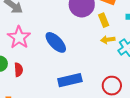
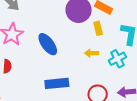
yellow arrow: (108, 40) -> (92, 53), moved

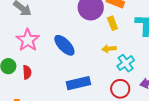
cyan cross: (117, 59) -> (126, 63), moved

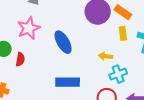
yellow rectangle: (112, 23) -> (123, 33), moved

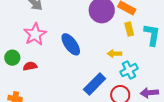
red semicircle: (20, 59) -> (30, 66), turned -104
blue rectangle: (68, 82) -> (95, 84), moved, turned -40

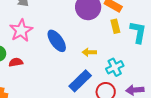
yellow arrow: (114, 54) -> (89, 52), moved

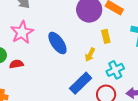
yellow rectangle: (115, 26) -> (106, 36), moved
yellow arrow: (89, 52) -> (90, 55), turned -64

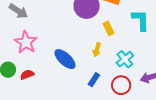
blue ellipse: (57, 43) -> (65, 59), moved
blue rectangle: (81, 83) -> (94, 80), size x0.6

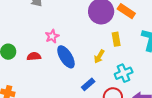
pink star: (26, 42) -> (52, 36), moved, size x0.6
red semicircle: (27, 75) -> (34, 56), moved

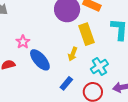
yellow rectangle: (116, 39) -> (87, 34), size x1.5

